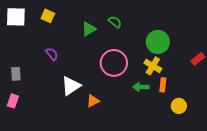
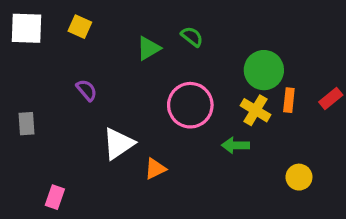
orange rectangle: (163, 85) -> (289, 100), moved
pink rectangle: (13, 101) -> (55, 197), moved

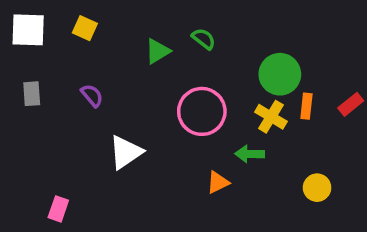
gray rectangle: (26, 124) -> (32, 94), moved
orange triangle: (155, 169) -> (218, 182), moved

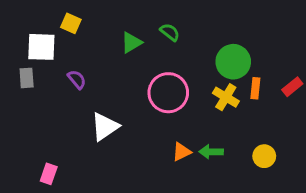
white square: (28, 30) -> (41, 47), moved
green arrow: (250, 154) -> (211, 152), moved

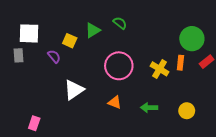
yellow square: (71, 23) -> (70, 41), moved
green circle: (233, 62) -> (192, 39), moved
orange triangle: (182, 152) -> (115, 102), moved, turned 48

